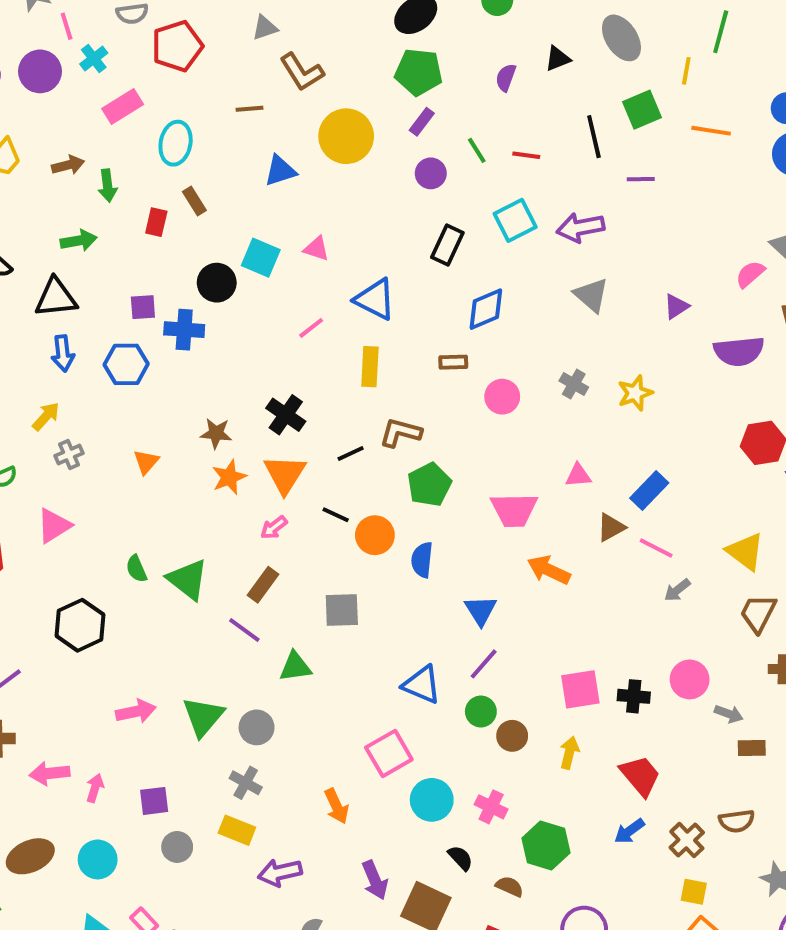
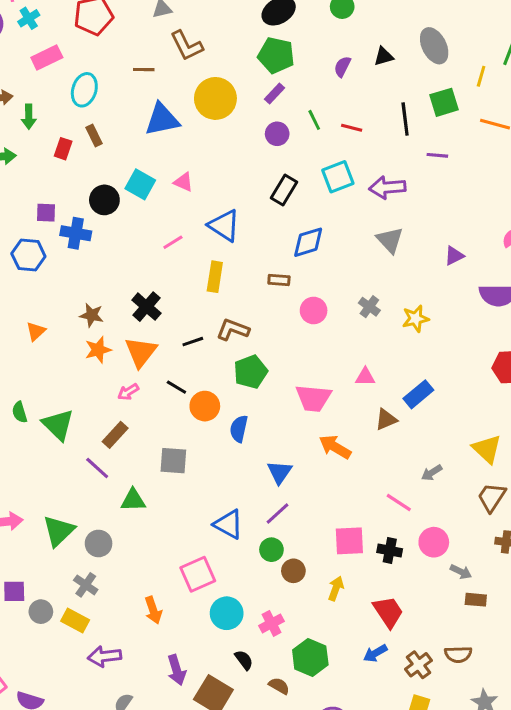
blue triangle: (280, 171) -> (162, 119), size x1.4
pink line: (656, 548) -> (399, 502), moved
pink cross: (491, 807) -> (271, 623), turned 30
gray circle: (177, 847) -> (41, 612), moved

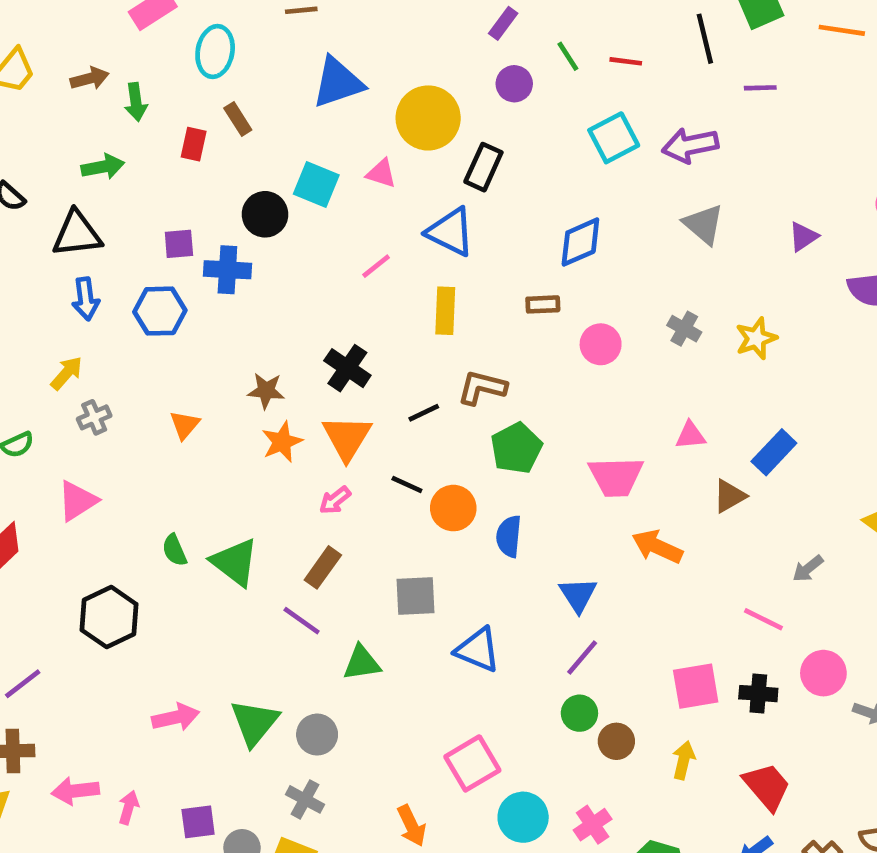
yellow circle: (215, 98) -> (428, 118), moved
black rectangle: (284, 190) -> (483, 167), moved
blue triangle: (228, 524) -> (478, 650), moved

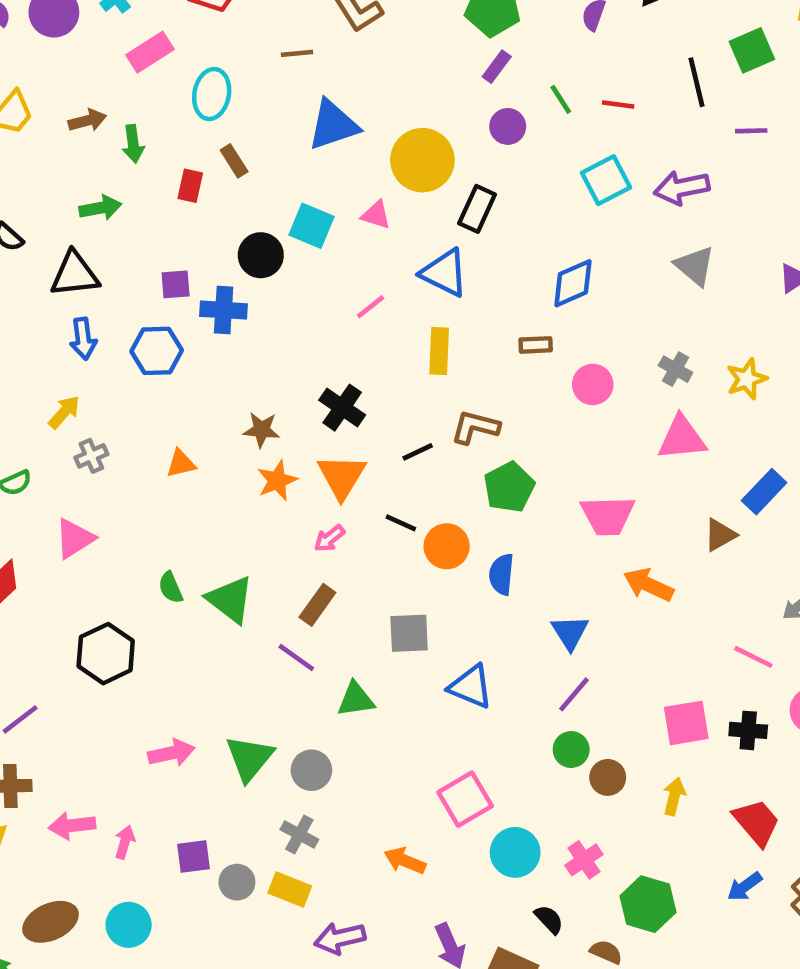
orange triangle: (185, 425) -> (181, 464), turned 36
pink triangle: (690, 435) -> (682, 438), moved, size x1.6
orange arrow: (412, 826) -> (405, 861), turned 138

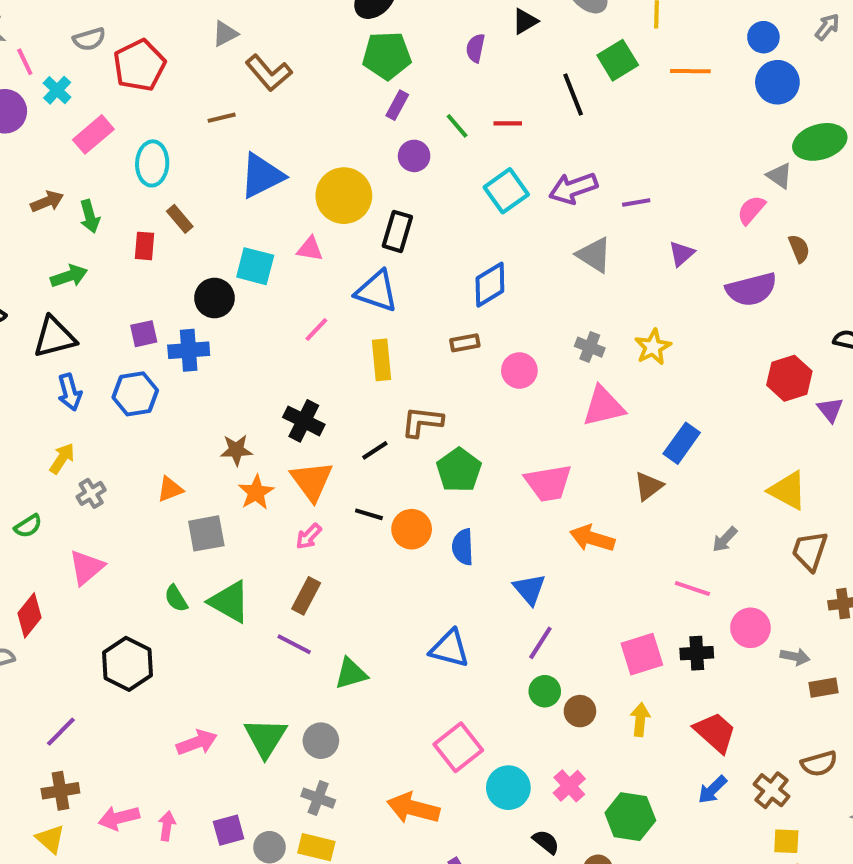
purple line: (751, 131) -> (636, 202), moved
gray square: (409, 633) -> (206, 533), moved
orange arrow: (405, 861) -> (413, 808), size x1.4

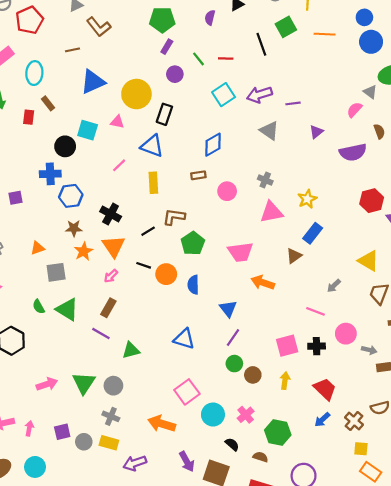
purple square: (144, 334) -> (15, 198), moved
yellow star: (653, 347) -> (307, 199), moved
blue hexagon: (135, 394) -> (71, 196), moved

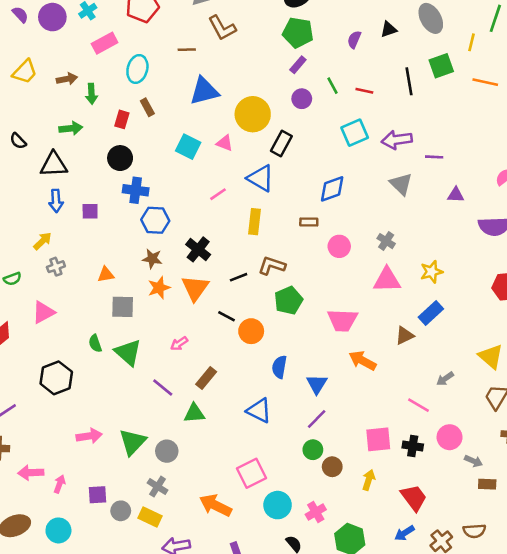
purple triangle: (316, 132) -> (456, 195), turned 32
black circle: (65, 146) -> (120, 158), moved
pink arrow: (111, 276) -> (179, 344), moved
blue semicircle: (193, 285) -> (279, 367), moved
brown rectangle: (108, 308) -> (206, 378), moved

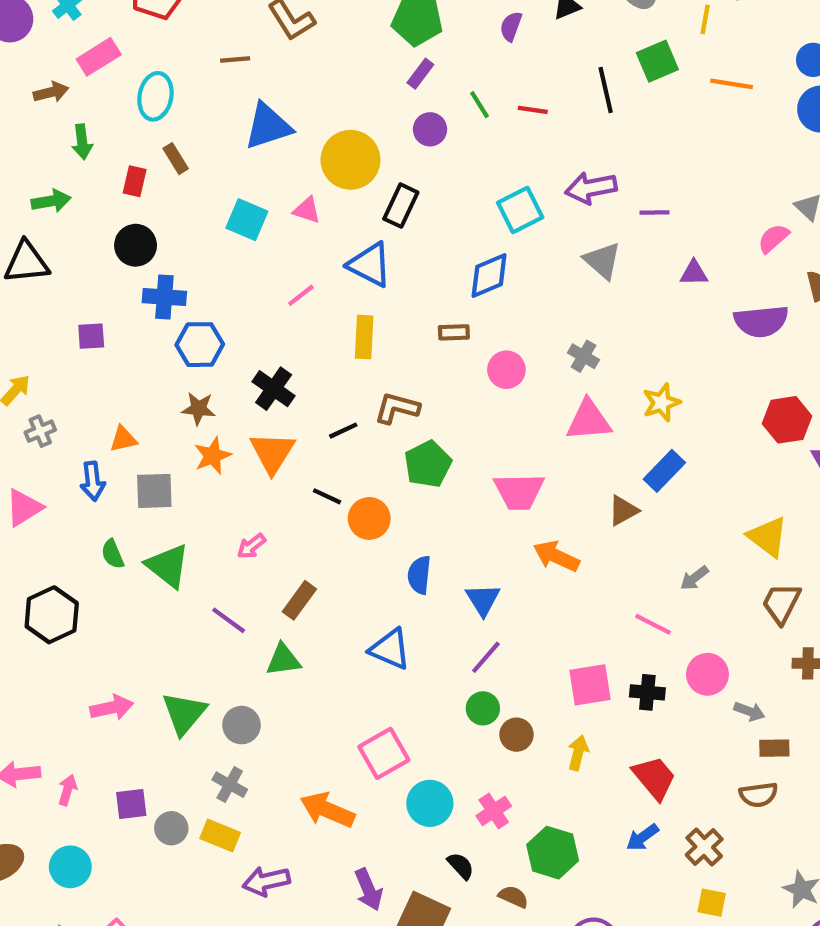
brown arrow: (67, 79) -> (51, 92), moved
cyan square: (355, 133) -> (520, 210), moved
blue arrow: (56, 201) -> (93, 481), moved
brown semicircle: (474, 531) -> (758, 795), moved

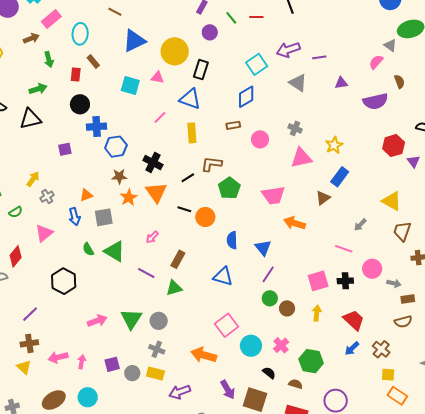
brown line: (235, 59) -> (115, 12), turned 40

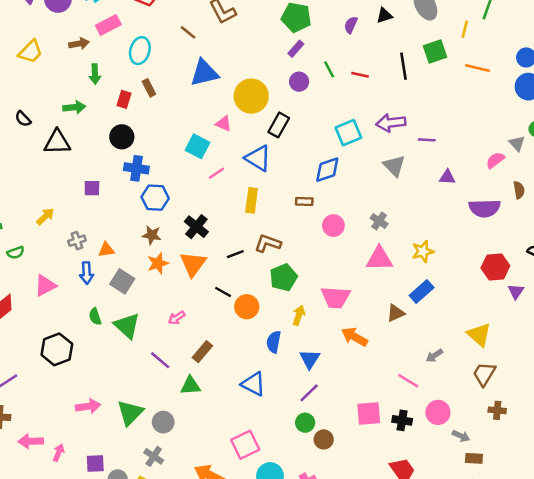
cyan square: (130, 86) -> (198, 146), moved
gray cross: (47, 197) -> (77, 241), moved
gray square: (104, 217) -> (122, 281), turned 30
yellow arrow: (317, 313) -> (299, 315), moved

